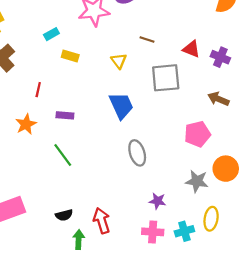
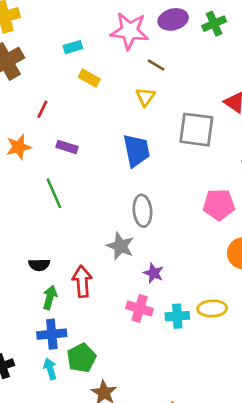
brown line: (147, 39) -> (156, 65), moved
gray star: (197, 181) -> (120, 246), moved
yellow ellipse: (211, 219) -> (212, 309), turned 65

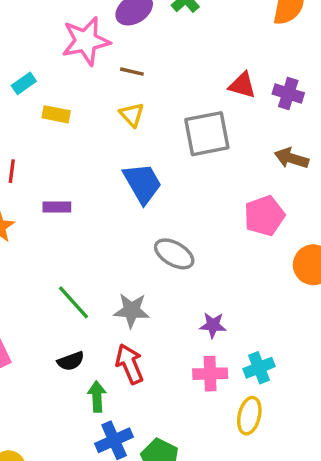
green line: (54, 193) -> (74, 302), moved
gray ellipse: (142, 211) -> (174, 254), turned -36
gray star: (120, 246) -> (131, 310), moved
yellow ellipse: (212, 309) -> (249, 416), moved, turned -56

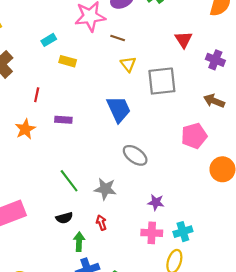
red triangle: (242, 85) -> (184, 40), moved, turned 36
yellow triangle: (132, 115) -> (128, 64), moved
red arrow: (130, 364) -> (101, 223), size x0.6

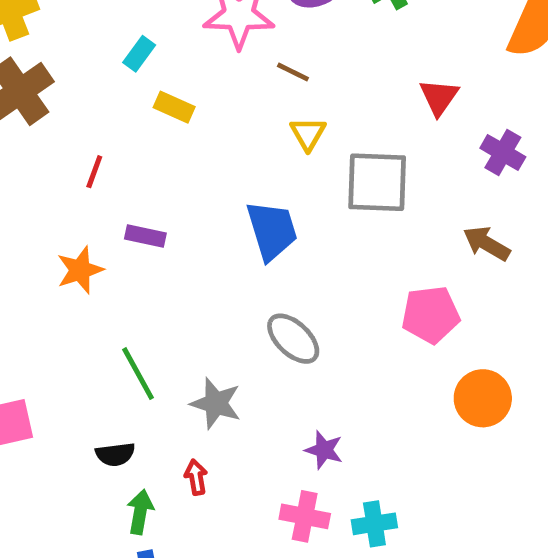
cyan rectangle: (49, 40) -> (139, 54), turned -32
orange star: (25, 129) -> (80, 270), moved

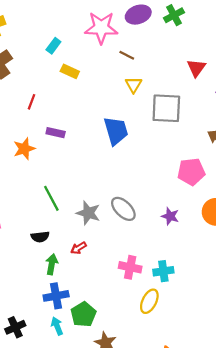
gray ellipse: (293, 339) -> (123, 209), moved
purple star: (324, 450) -> (170, 216), moved
red arrow: (196, 477) -> (78, 248), turned -112

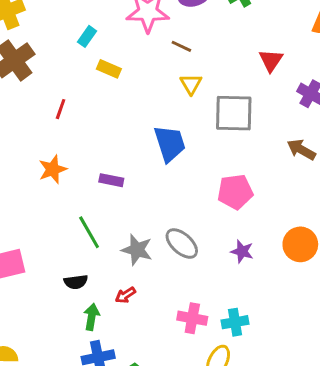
purple rectangle: (56, 133) -> (111, 180), moved
pink pentagon: (191, 172) -> (235, 192), moved

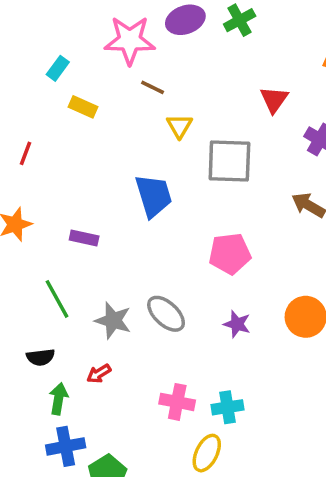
brown line: (181, 46) -> (153, 87), moved

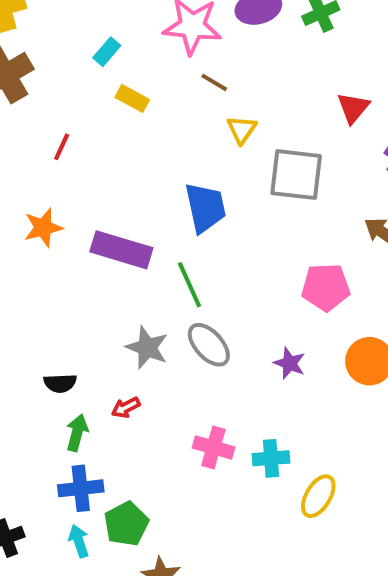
purple rectangle: (84, 238) -> (121, 250), size x1.8
pink pentagon: (230, 254) -> (326, 287), moved
green line: (57, 299) -> (189, 285), moved
yellow ellipse: (207, 453) -> (318, 496), moved

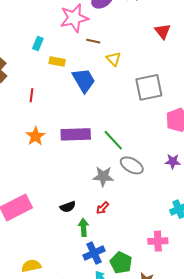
gray square: (296, 175) -> (149, 87), moved
blue trapezoid: (205, 208) -> (84, 80), moved
pink cross: (213, 447) -> (158, 241), moved

